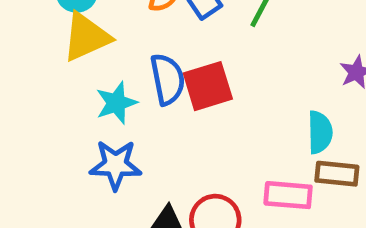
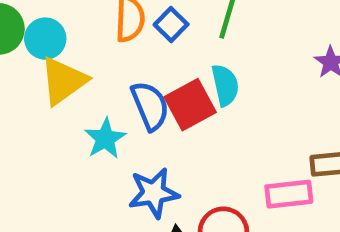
cyan semicircle: (320, 132) -> (225, 85), moved
blue star: (116, 165) -> (154, 193), moved

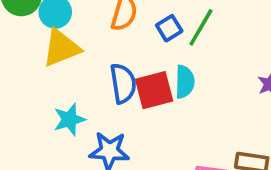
blue square: (171, 24) -> (169, 28), moved
cyan star: (105, 139) -> (69, 119), moved

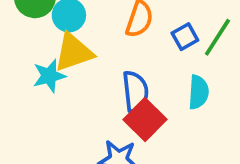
red square: (154, 90) -> (145, 119), moved, turned -33
cyan star: (69, 119) -> (49, 76), moved

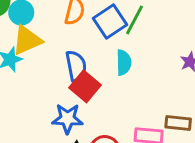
blue square: (185, 37) -> (110, 22), size x1.6

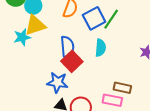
brown rectangle: (178, 123) -> (122, 88), moved

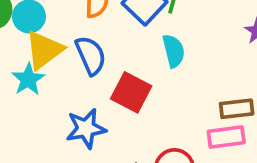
blue semicircle: (67, 47) -> (91, 55), moved
blue star: (57, 82) -> (86, 128), moved

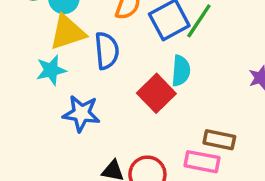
cyan star: (28, 79) -> (51, 70), moved
red square: (131, 92) -> (156, 93), moved

